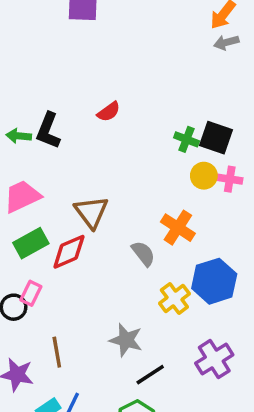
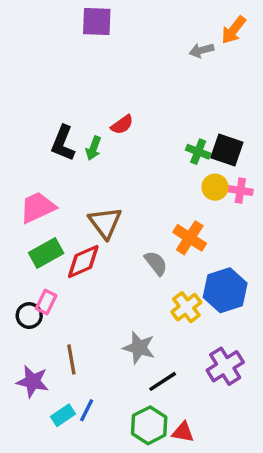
gray arrow: (226, 42) -> (202, 50), moved
green arrow: (19, 136) -> (93, 148), moved, turned -75

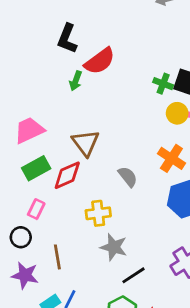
red semicircle: (122, 125) -> (100, 61), size x1.6
black L-shape: (63, 143) -> (67, 39), moved
orange cross: (190, 238) -> (171, 158), moved
yellow cross: (186, 307) -> (98, 213), moved, turned 30
black circle: (29, 316) -> (21, 237), moved

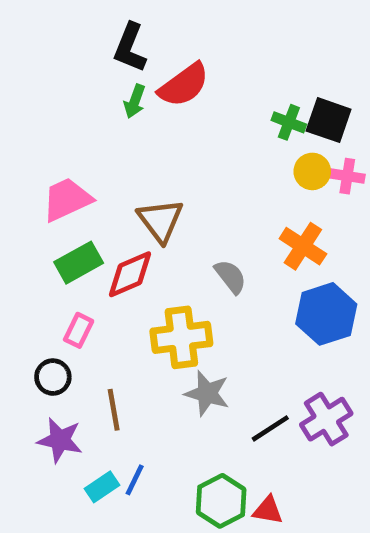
green arrow: (76, 81) -> (135, 101), moved
yellow cross: (98, 213) -> (181, 337), size x1.4
black line: (133, 275) -> (270, 428), moved

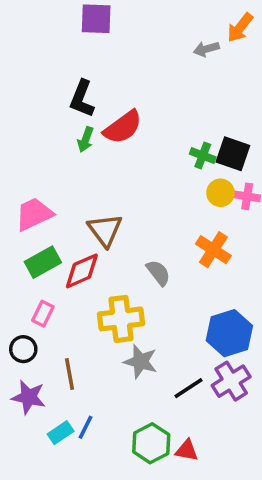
blue hexagon: (326, 314) -> (229, 333), moved

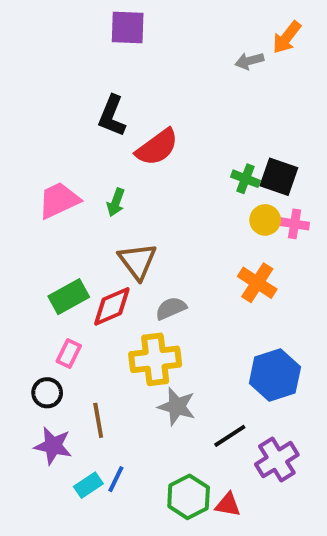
green arrow: (85, 140) -> (116, 202), moved
pink trapezoid: (34, 214) -> (59, 200), moved
gray semicircle: (158, 273) -> (171, 308), moved, turned -76
purple cross: (231, 381) -> (277, 460), moved

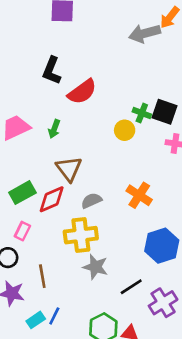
gray arrow: (249, 61) -> (144, 33), size x1.6
yellow circle: (265, 220) -> (125, 130), moved
orange cross: (257, 283) -> (139, 195), moved

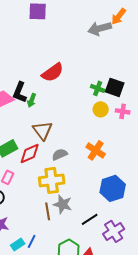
black L-shape: (52, 71) -> (20, 92), moved
yellow circle: (125, 130) -> (101, 109), moved
brown line: (42, 276) -> (48, 211), moved

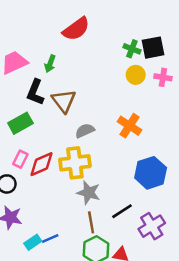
black square: (115, 87) -> (153, 48), turned -30
black L-shape: (20, 92) -> (35, 92), moved
red diamond: (30, 153) -> (41, 164), moved
brown line: (48, 211) -> (91, 222), moved
blue line: (32, 241) -> (50, 238), turned 40

